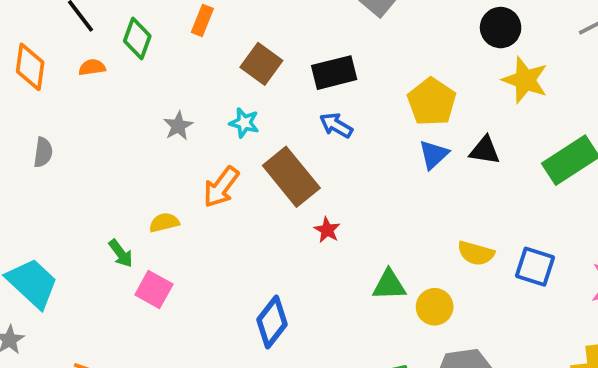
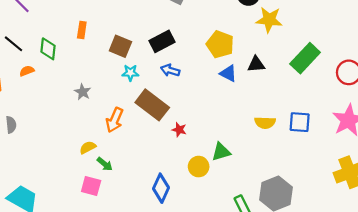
cyan star: (244, 123) -> (130, 73), moved
blue triangle: (434, 155) -> (228, 73), turned -36
green arrow: (121, 253) -> (105, 164), moved
yellow circle: (435, 307) -> (199, 167), moved

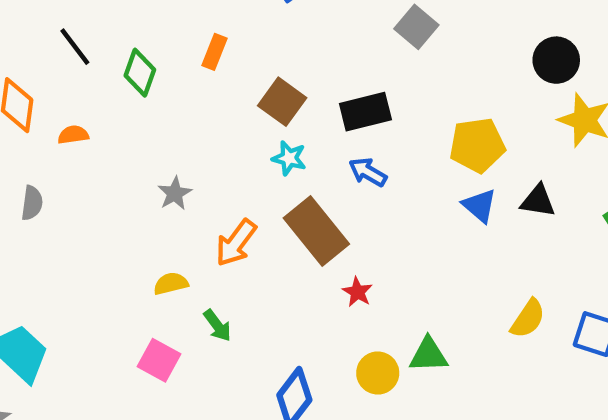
yellow pentagon: (220, 44) -> (477, 145), turned 30
orange semicircle: (27, 71) -> (73, 135), moved
gray star: (83, 92) -> (175, 193), moved
yellow semicircle: (265, 123) -> (528, 319), turned -72
green arrow: (105, 164) -> (217, 325), moved

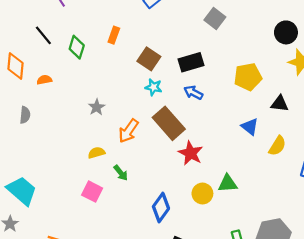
blue triangle: (480, 206) -> (250, 127), moved
red star: (357, 292) -> (191, 153), size x1.6
yellow semicircle: (528, 319) -> (277, 146), moved

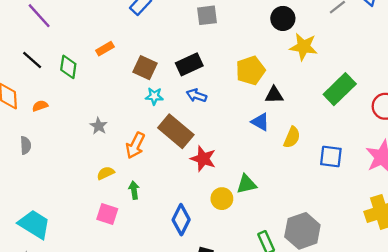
gray square: (215, 19) -> (207, 15), turned -36
orange rectangle: (114, 35) -> (105, 49), turned 49
black triangle: (280, 104) -> (274, 95), moved
green arrow: (121, 173) -> (134, 190), turned -140

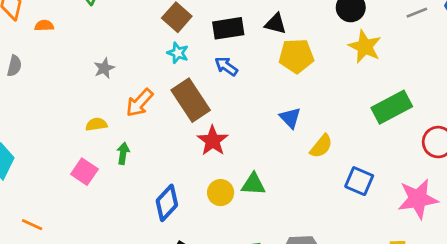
black triangle: (274, 95) -> (276, 24), moved

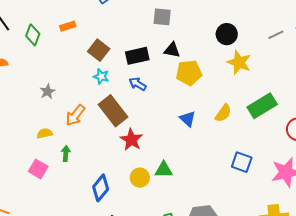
yellow semicircle: (321, 146) -> (223, 113), moved

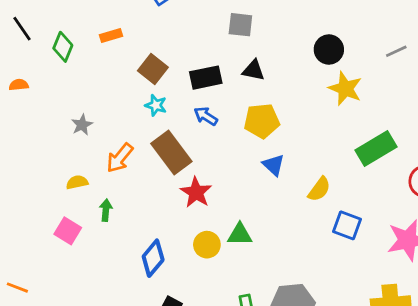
yellow pentagon: (189, 73) -> (262, 121), moved
yellow semicircle: (223, 113) -> (319, 189), moved

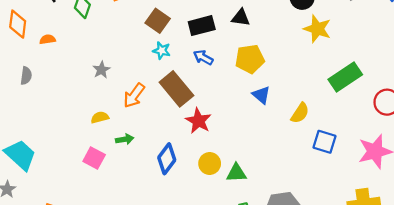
green arrow: (106, 210) -> (125, 139), turned 78
green triangle: (240, 234) -> (236, 173), moved
blue diamond: (153, 258) -> (167, 159), moved

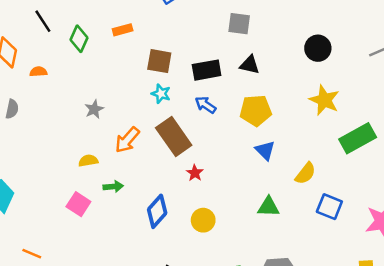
brown square: (158, 21) -> (159, 61), turned -30
yellow star: (317, 29) -> (324, 100), moved
red star: (198, 121) -> (195, 173), size x0.6
green triangle: (236, 173) -> (268, 207), moved

